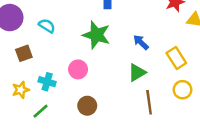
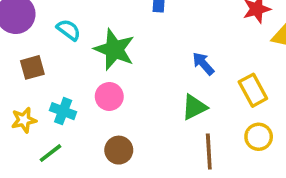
green star: (96, 35) -> (114, 49), moved

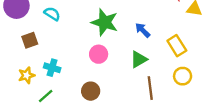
green star: (114, 49) -> (105, 22), moved
pink circle: (109, 96) -> (99, 54), moved

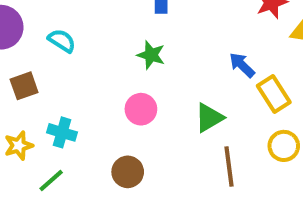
green star: (105, 22) -> (151, 55), size x0.6
blue arrow: (143, 30) -> (242, 65), moved

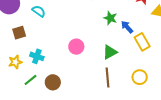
green star: (151, 55) -> (110, 18), moved
yellow circle: (284, 146) -> (140, 77), moved
brown line: (229, 166) -> (108, 77), moved
brown circle: (128, 172) -> (53, 82), moved

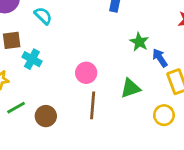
cyan cross: (37, 56) -> (32, 59), moved
brown line: (108, 77) -> (93, 105), moved
yellow circle: (140, 77) -> (164, 115), moved

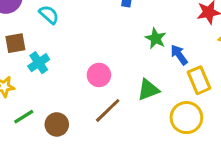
cyan cross: (32, 59) -> (39, 63), turned 30
brown line: (93, 105) -> (108, 110), turned 44
yellow circle: (164, 115) -> (186, 118), size x1.4

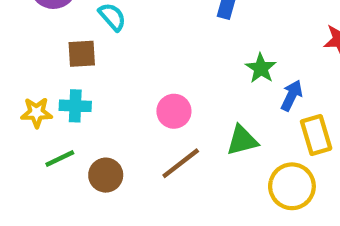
brown square: (15, 43) -> (82, 54), moved
blue arrow: (179, 55) -> (292, 96), turned 55
cyan cross: (39, 63) -> (75, 106), moved, turned 30

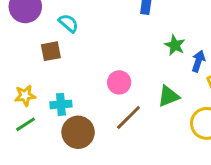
cyan cross: (75, 106) -> (61, 104), moved
green line: (60, 159) -> (26, 124), moved
brown circle: (106, 175) -> (78, 132), size x1.4

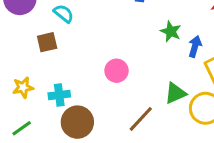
green triangle: (168, 96) -> (175, 93), moved
brown line: (128, 117) -> (141, 119), moved
green line: (26, 124) -> (22, 128), moved

